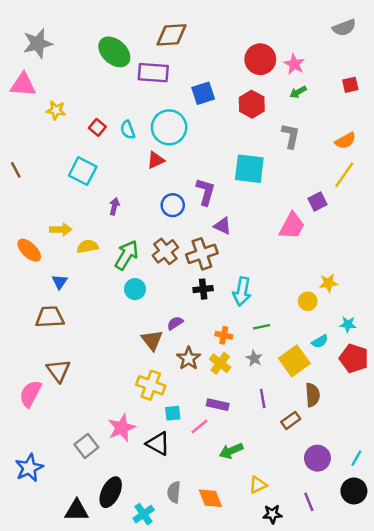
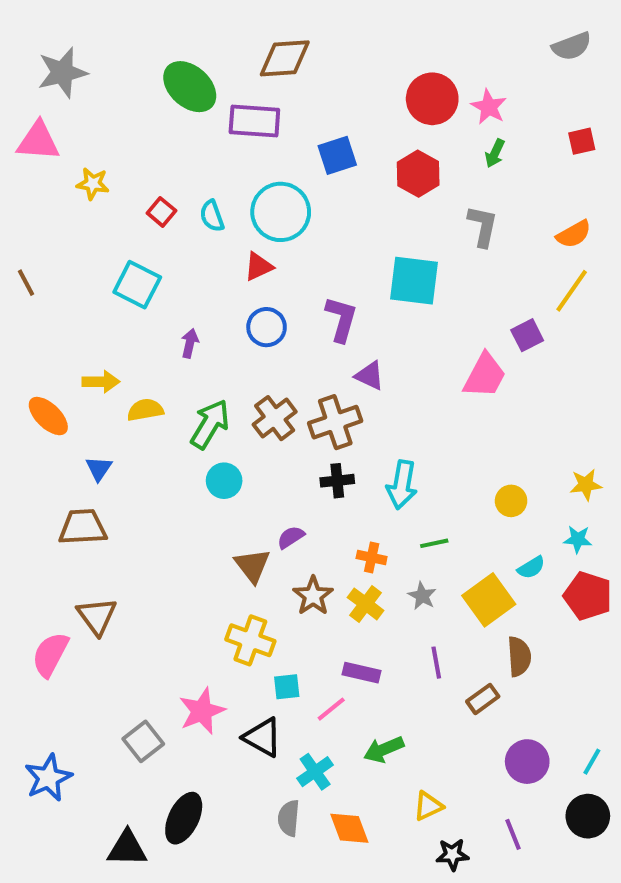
green arrow: (298, 92) -> (495, 153), turned -35
blue circle: (173, 205) -> (267, 327), moved
yellow star: (328, 283) -> (586, 485), moved
cyan cross: (144, 514) -> (315, 772), moved

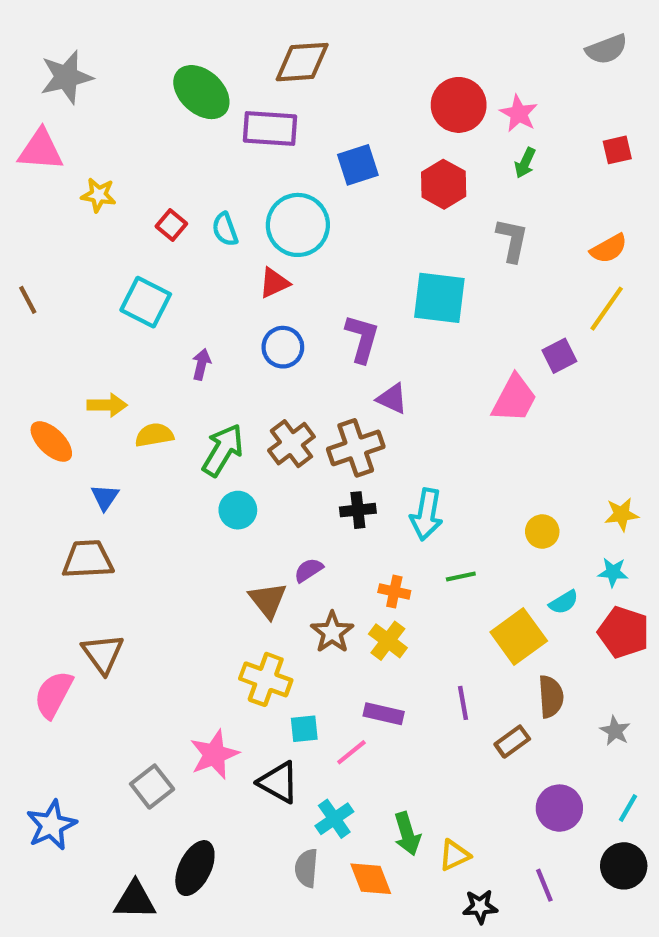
gray star: (422, 596) -> (615, 731), moved
green arrow: (384, 749) -> (407, 834), moved, turned -84

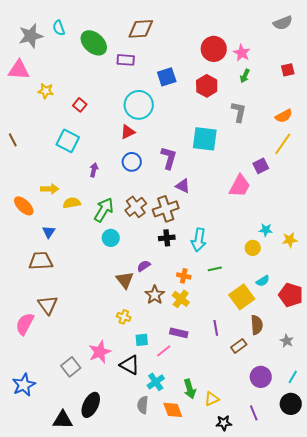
purple rectangle: (270, 129) -> (126, 60), size x0.7
cyan semicircle: (225, 229) -> (59, 28), moved
cyan star: (613, 572) -> (266, 230), moved
yellow cross: (266, 679) -> (124, 317), size x0.6

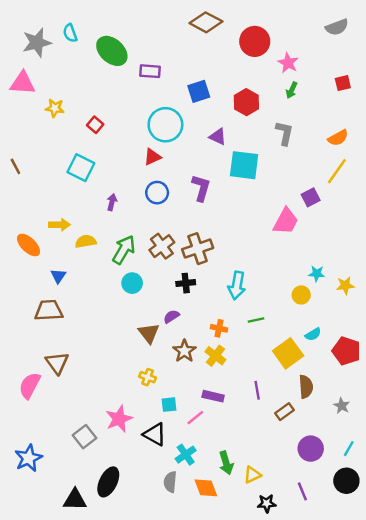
brown diamond: (141, 29) -> (206, 22), moved, turned 32
red circle: (214, 49) -> (255, 41), moved
purple triangle: (183, 186) -> (218, 137), moved
black cross: (167, 238) -> (186, 283), moved

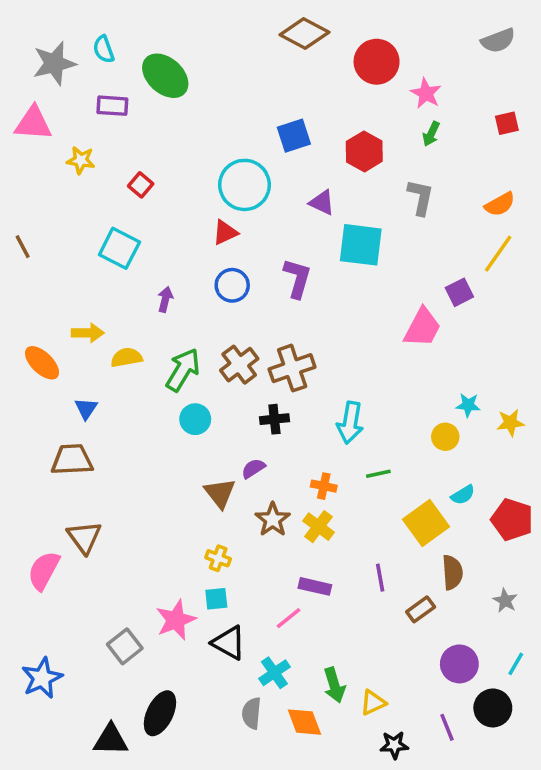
purple rectangle: (150, 71) -> (112, 106), moved
cyan square: (169, 405) -> (216, 599), moved
black circle: (346, 481) -> (493, 708), moved

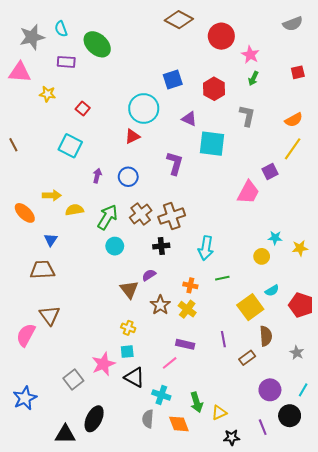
blue circle: (232, 285) -> (128, 177), moved
cyan cross: (274, 673) -> (161, 395), turned -36

